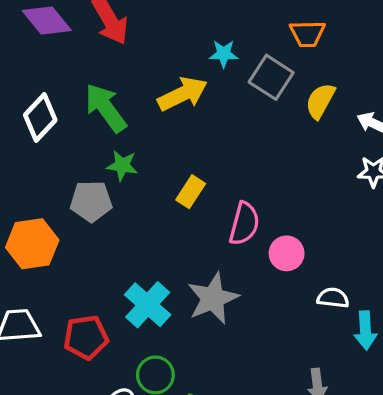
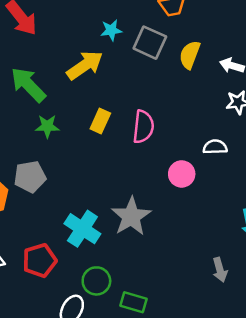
yellow rectangle: (191, 192) -> (100, 121), moved
gray pentagon: (91, 201) -> (30, 177), moved
pink semicircle: (244, 224) -> (143, 127), moved
white semicircle: (333, 298) -> (215, 147), moved

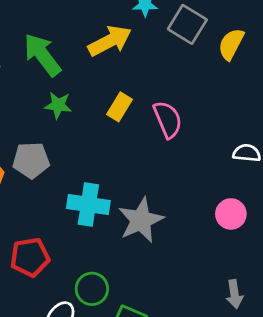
pink semicircle: (143, 127) -> (168, 120), turned -36
pink circle: (182, 174) -> (231, 214), moved
cyan cross: (82, 229) -> (88, 205), moved, turned -32

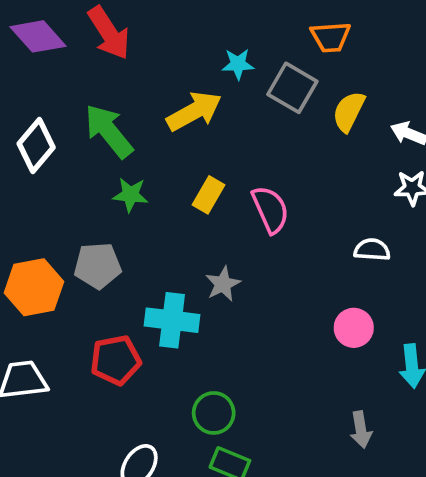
gray star: (141, 220) -> (223, 284), moved, size x0.6
red pentagon: (30, 257) -> (116, 360), moved
green circle: (92, 289) -> (214, 413), moved

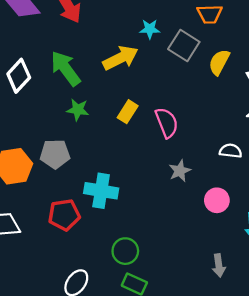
gray star: (223, 284) -> (180, 171), moved

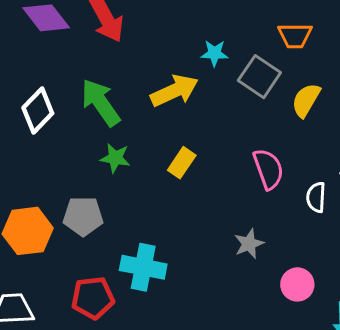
pink semicircle: (167, 123) -> (268, 169), moved
white semicircle: (231, 151) -> (316, 197), moved, turned -95

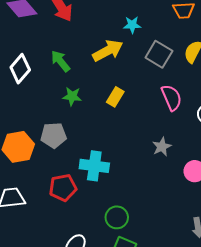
gray square: (259, 77) -> (159, 54), moved
green arrow: (101, 103) -> (60, 61), size x0.7

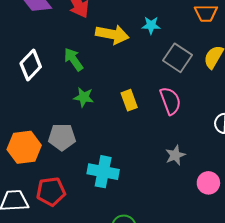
yellow arrow: (108, 51) -> (112, 34), moved, turned 36
yellow rectangle: (115, 97) -> (129, 100), turned -54
pink semicircle: (171, 98) -> (170, 101), moved
red pentagon: (63, 188) -> (51, 192), moved

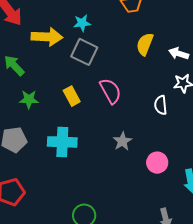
gray square: (177, 58) -> (84, 52), moved
cyan cross: (103, 172) -> (62, 142), moved

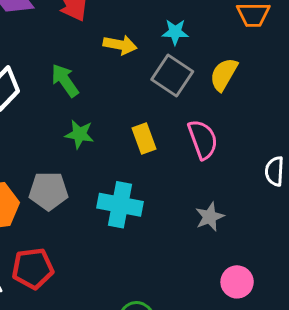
yellow arrow: (47, 37) -> (120, 45), size x0.7
yellow semicircle: (145, 44) -> (224, 74), moved
pink circle: (157, 163) -> (237, 282), moved

